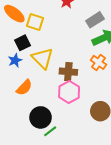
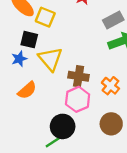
black square: (23, 43) -> (29, 40), turned 35
orange cross: (99, 62) -> (110, 86), moved
black circle: (41, 117) -> (63, 126), moved

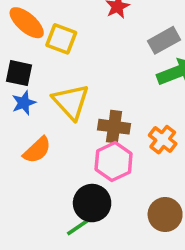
black square: (29, 40) -> (19, 73), moved
brown circle: (111, 124) -> (165, 215), moved

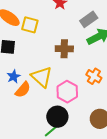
yellow triangle: (71, 102) -> (42, 77), moved
blue star: (24, 103) -> (14, 76), moved
brown cross: (114, 127) -> (64, 49), moved

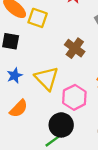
brown cross: (64, 49) -> (75, 48), turned 30
orange semicircle: (23, 90) -> (19, 109), moved

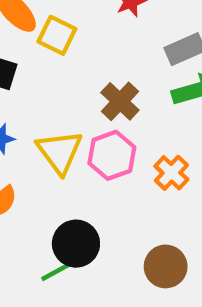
pink hexagon: (74, 97) -> (112, 155), moved

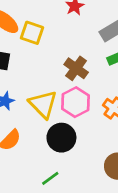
black circle: (76, 244) -> (61, 138), moved

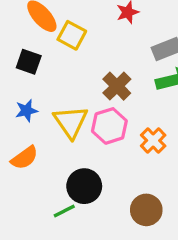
black circle: (61, 138) -> (84, 186), moved

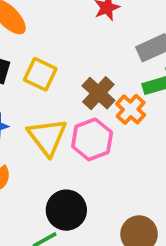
yellow square: (72, 35) -> (40, 74), moved
orange cross: (153, 140) -> (131, 109), moved

